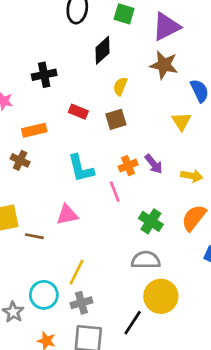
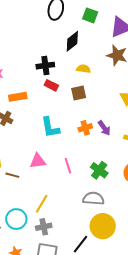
black cross: (44, 75) -> (45, 66), moved
yellow semicircle: (120, 86) -> (84, 69), turned 72
pink line: (115, 192) -> (68, 166), moved

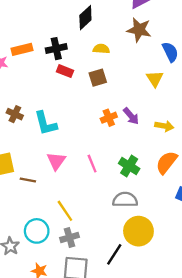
orange rectangle: (18, 97) -> (22, 49), moved
cyan L-shape: (50, 127) -> (46, 123), moved
pink triangle: (38, 161) -> (56, 161), turned -42
yellow line: (42, 204) -> (65, 211), turned -60

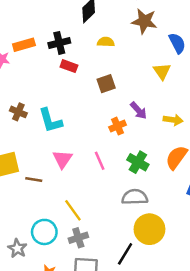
brown square: (98, 78) -> (106, 84), moved
orange cross: (109, 118) -> (118, 126), moved

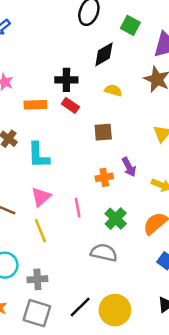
orange rectangle: (24, 45) -> (35, 105), moved
yellow line: (73, 210) -> (40, 231), moved
yellow circle: (149, 229) -> (115, 310), moved

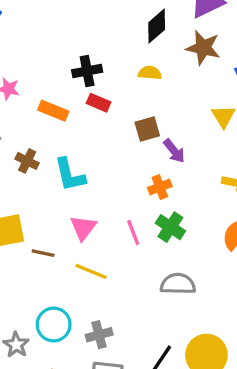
black diamond: (104, 54) -> (157, 26), moved
orange rectangle: (35, 105) -> (53, 111), turned 35
purple arrow: (129, 167) -> (174, 151), moved
green cross: (116, 219) -> (170, 227), moved
yellow line: (40, 231) -> (91, 271), turned -35

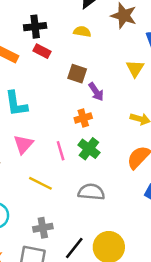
brown square: (147, 129) -> (77, 74), turned 30
yellow line: (91, 271) -> (40, 183), moved
gray cross: (99, 335) -> (43, 228), moved

